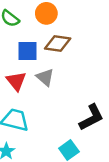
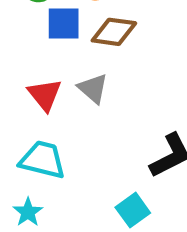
blue square: (28, 51) -> (64, 23), moved

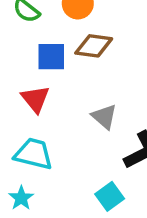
blue square: (64, 23) -> (51, 57), moved
gray triangle: (93, 88) -> (104, 117), moved

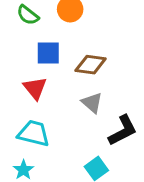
brown diamond: (94, 46) -> (91, 65), moved

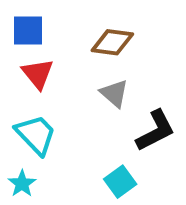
blue square: (48, 53) -> (28, 31), moved
cyan trapezoid: (34, 133) -> (36, 135), turned 32

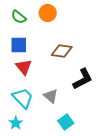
gray triangle: (114, 93) -> (51, 96), moved
black L-shape: (155, 131) -> (83, 79), moved

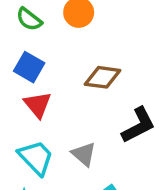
blue square: (19, 45) -> (29, 67), turned 30

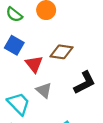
red triangle: (38, 105) -> (34, 64), moved
gray triangle: (84, 154) -> (44, 90), moved

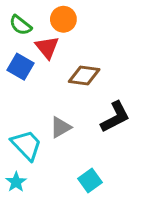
red triangle: (34, 64) -> (47, 47), moved
gray triangle: (44, 90) -> (60, 127), turned 49

